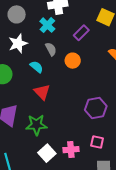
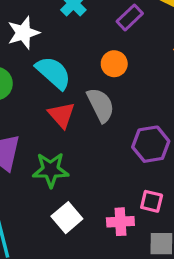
gray semicircle: (51, 49) -> (101, 105), moved, size x1.5
cyan semicircle: (37, 67) -> (53, 73), size x1.6
pink cross: (71, 150) -> (120, 222), moved

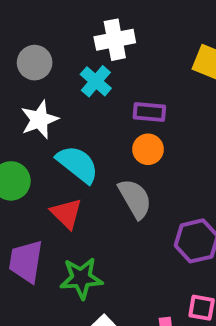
purple rectangle: (130, 17) -> (149, 112), moved, turned 52
red triangle: (62, 115) -> (66, 213), moved

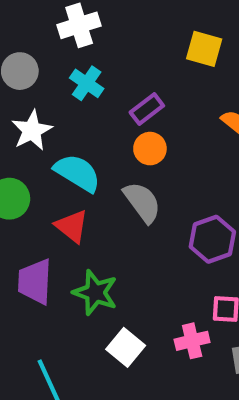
white cross: (115, 40) -> (79, 25), moved
purple rectangle: (149, 112) -> (147, 109), turned -36
green star: (81, 278) -> (95, 293), turned 30

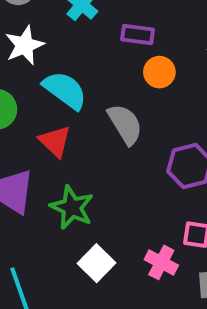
purple rectangle: (147, 109) -> (138, 35), turned 40
orange circle: (150, 149) -> (159, 72), moved
pink cross: (192, 341) -> (161, 262), turned 36

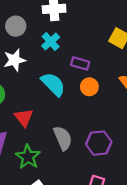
cyan semicircle: (65, 90) -> (53, 84), moved
gray semicircle: (125, 124) -> (63, 138), moved

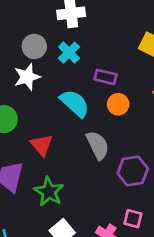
gray circle: (16, 26) -> (34, 46), moved
gray semicircle: (63, 138) -> (98, 145), moved

